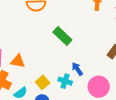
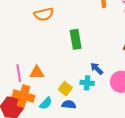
green rectangle: (62, 36) -> (76, 39), turned 48

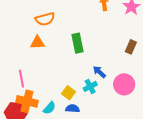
orange triangle: (37, 73) -> (37, 43), moved
cyan cross: (87, 83) -> (90, 86), turned -32

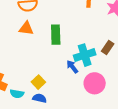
orange triangle: (37, 43) -> (26, 28), moved
cyan cross: (90, 86) -> (85, 55), moved, size x1.5
cyan semicircle: (49, 108) -> (17, 94), turned 48

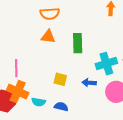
blue arrow: (72, 67) -> (89, 83), moved, turned -48
yellow square: (38, 82) -> (60, 79), moved, turned -32

